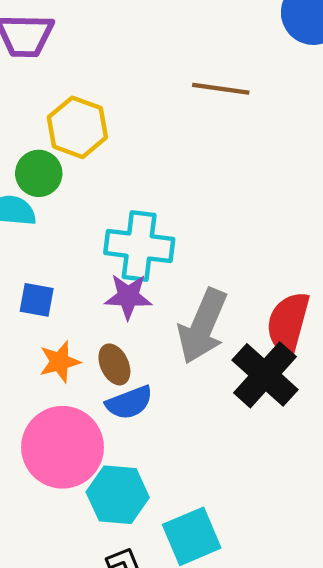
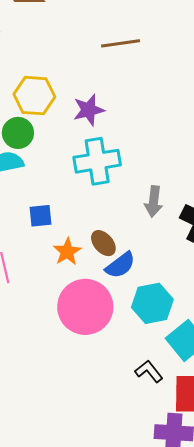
purple star: (128, 296) -> (89, 110), moved
gray arrow: (203, 326) -> (154, 201), size x0.6
cyan hexagon: (118, 495) -> (152, 303), moved

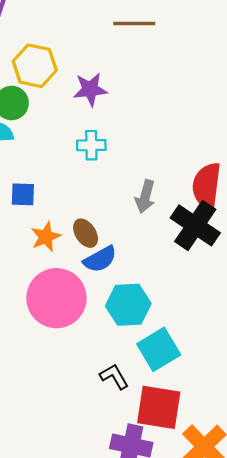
cyan cross: (97, 161) -> (91, 145), size x0.6

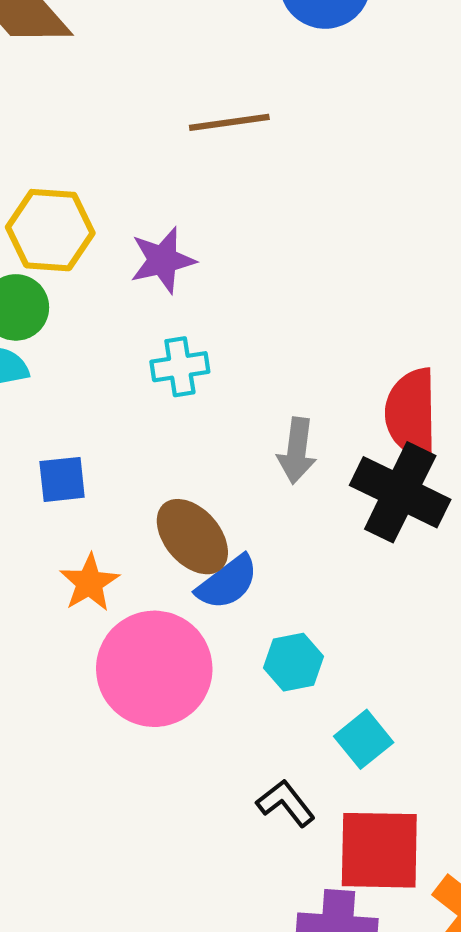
brown ellipse: (86, 233) -> (192, 537), size x1.4
orange star: (46, 237) -> (89, 583), moved
cyan hexagon: (128, 305) -> (294, 662), size x0.7
cyan square: (159, 349) -> (364, 739), size x0.7

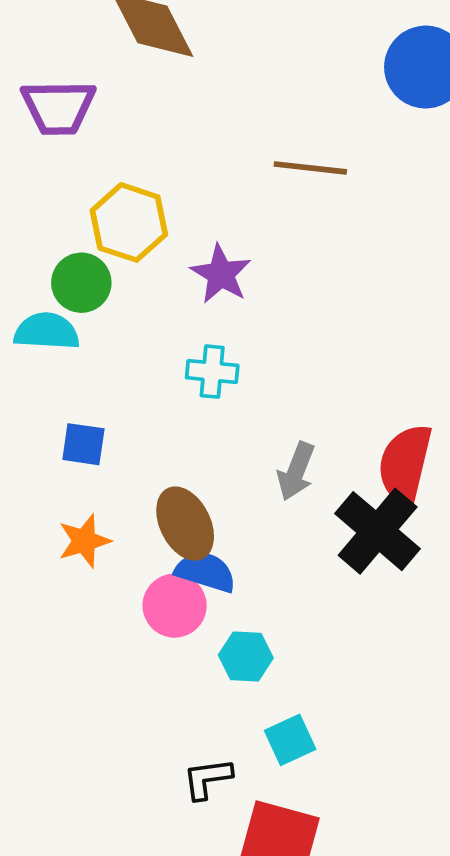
purple star: (163, 260) -> (221, 274), turned 30
blue semicircle: (227, 582) -> (205, 572), turned -140
pink circle: (154, 669) -> (175, 606), moved, size x0.6
black L-shape: (286, 803) -> (207, 779), turned -74

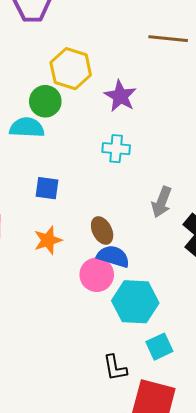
brown ellipse: (185, 524) -> (102, 230), size x0.7
cyan hexagon: (246, 656) -> (135, 302), size x1.6
black L-shape: (207, 779) -> (115, 368), turned -92

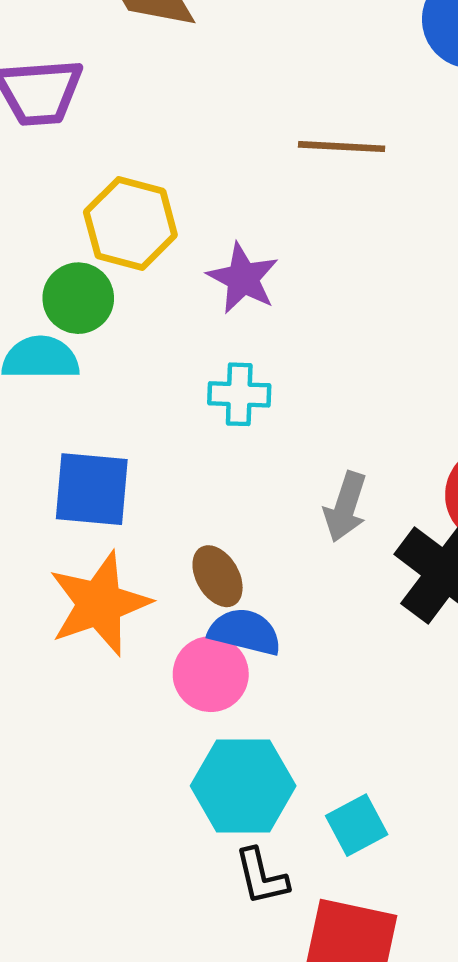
blue square: (47, 188) -> (92, 489), size x1.5
orange star: (48, 240) -> (99, 604), size x1.6
cyan hexagon: (135, 302) -> (243, 786), moved

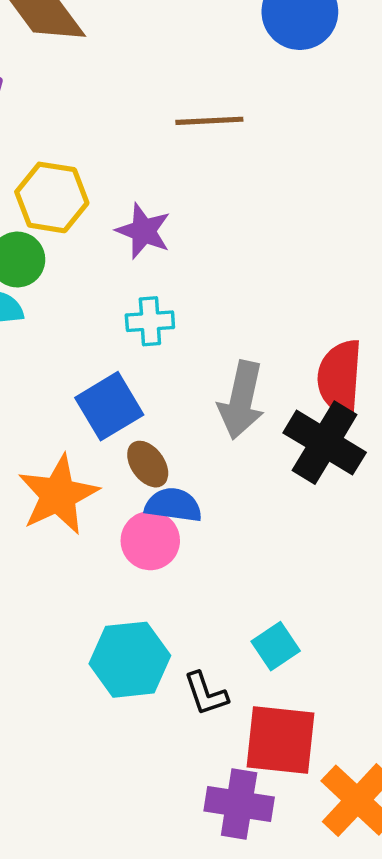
blue square: (92, 489) -> (109, 406), moved, turned -30
gray arrow: (345, 507) -> (241, 400), size x1.4
cyan hexagon: (243, 786) -> (130, 660), moved

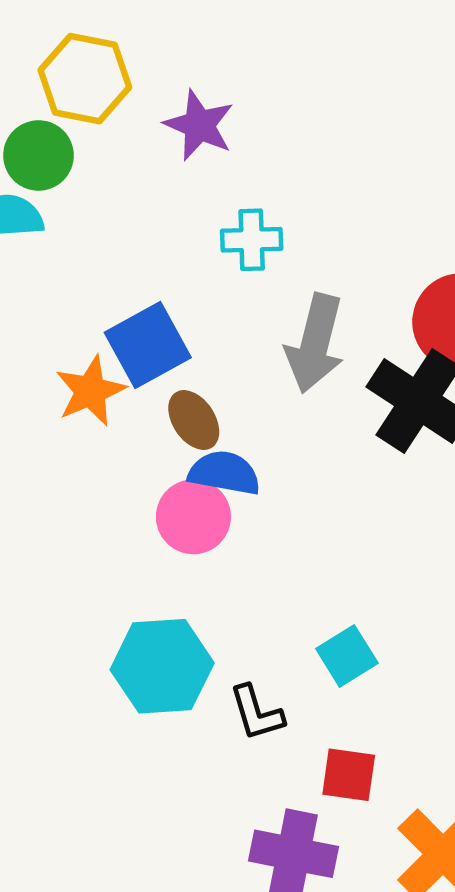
cyan cross: (150, 321) -> (252, 240), moved
orange star: (58, 495) -> (90, 391), moved, size x0.7
red square: (280, 740) -> (349, 775), size x0.6

